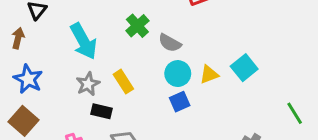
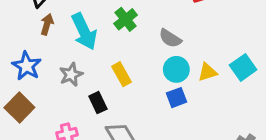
green cross: (137, 26) -> (126, 19), moved
brown arrow: (18, 38) -> (47, 24), moved
gray star: (88, 84) -> (71, 75), moved
black rectangle: (102, 111) -> (98, 103), turned 48

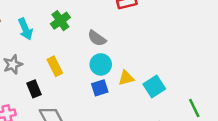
cyan arrow: (84, 31) -> (25, 29), size x0.7
cyan square: (243, 67) -> (154, 87), moved
yellow triangle: (207, 72) -> (126, 78), moved

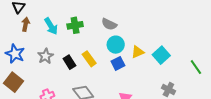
green cross: (60, 21) -> (75, 25), moved, turned 35
yellow rectangle: (55, 66) -> (89, 59), moved
black rectangle: (34, 89) -> (69, 62), moved

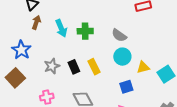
gray star: (46, 56) -> (52, 66), moved
blue square: (118, 63) -> (126, 87), moved

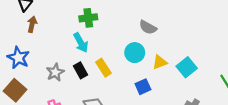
cyan arrow: (61, 28) -> (81, 43), moved
green cross: (85, 31) -> (88, 18), moved
gray semicircle: (119, 35) -> (148, 27), moved

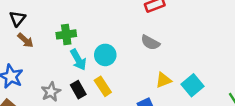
green cross: (88, 18) -> (66, 34), moved
brown arrow: (32, 24) -> (26, 40), turned 119
cyan circle: (135, 53) -> (105, 55), moved

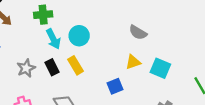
gray semicircle: (150, 42) -> (138, 32), moved
cyan square: (193, 85) -> (160, 68), turned -30

